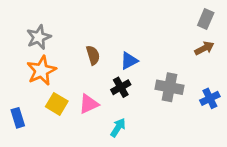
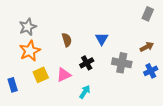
brown arrow: (204, 48) -> (147, 47), moved
blue triangle: (129, 61) -> (102, 39), moved, turned -32
yellow square: (57, 104) -> (41, 75), turned 35

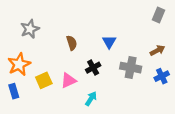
orange star: (30, 51) -> (19, 64), moved

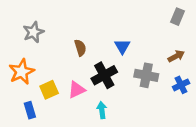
black cross: (93, 68) -> (104, 75), size x1.5
blue rectangle: (14, 91) -> (30, 110), moved
cyan arrow: (91, 99) -> (102, 110), turned -40

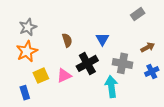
gray rectangle: (177, 17) -> (138, 14), moved, turned 32
orange star: (21, 72) -> (27, 51), moved
cyan arrow: (102, 110) -> (111, 87), moved, size x1.5

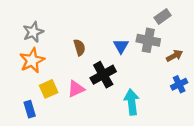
gray cross: (123, 63) -> (148, 40), moved

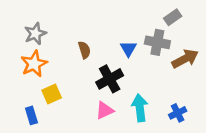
brown arrow: (174, 56) -> (185, 59), size x1.5
blue cross: (179, 84) -> (178, 113), moved
pink triangle: (76, 89) -> (105, 110), moved

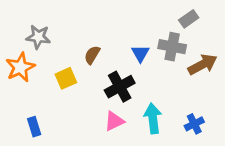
gray star: (35, 34) -> (38, 37), turned 30
brown semicircle: (84, 50) -> (92, 55), turned -132
orange star: (34, 64) -> (20, 67), moved
yellow square: (52, 94) -> (66, 78), moved

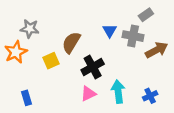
blue triangle: (140, 53) -> (110, 31), moved
brown semicircle: (92, 55) -> (71, 42), size x1.5

